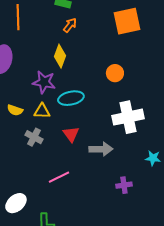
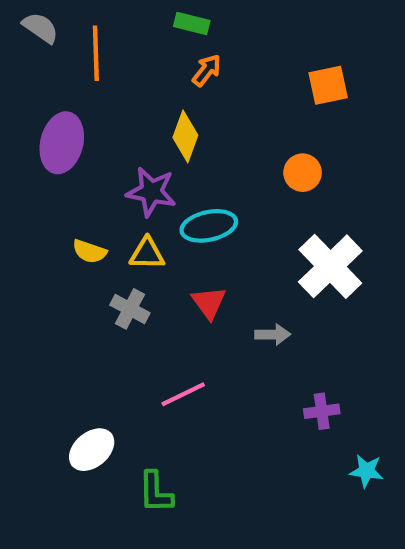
orange square: (127, 21) -> (328, 85), moved, size x0.7
white cross: (128, 117) -> (330, 266), turned -32
gray arrow: (101, 149) -> (273, 335), size x0.7
cyan star: (153, 158) -> (366, 471), moved

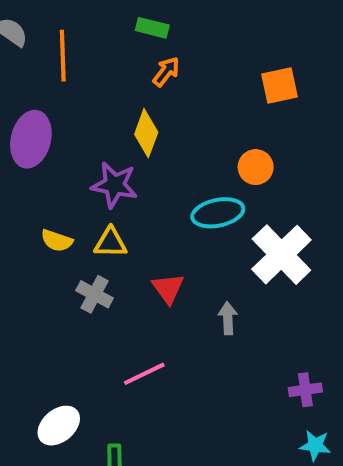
cyan ellipse: (209, 226) -> (218, 213), moved
gray arrow: (273, 335) -> (228, 318), turned -92
purple cross: (322, 411) -> (305, 390), moved

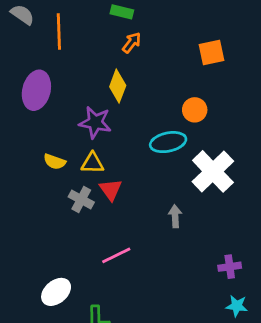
red triangle: (168, 288) -> (111, 190), moved

